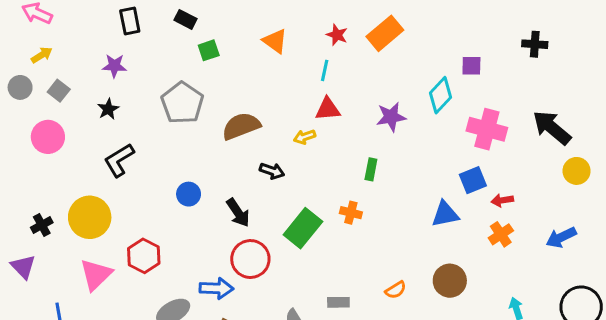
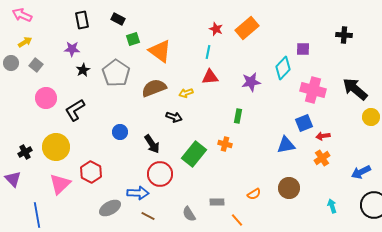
orange triangle: (275, 41) -> (160, 51), moved, size x1.4
black star: (108, 109) -> (83, 70), moved
pink circle: (48, 137) -> (46, 98), moved
yellow arrow: (304, 137) -> (186, 93), moved
blue arrow: (561, 237) -> (361, 172), moved

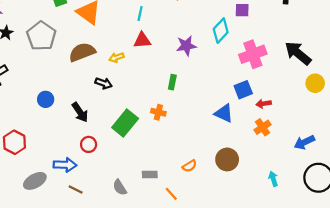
pink cross: (313, 90) -> (253, 54), turned -35
blue triangle: (286, 145) -> (224, 113), turned 36
red circle: (160, 174) -> (89, 144), size x0.6

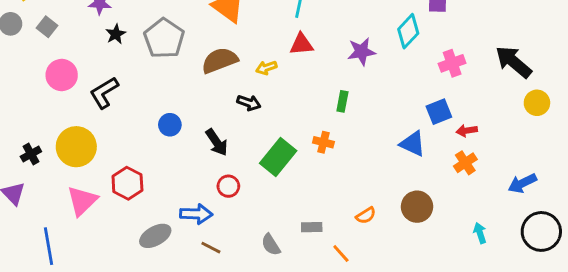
pink cross: (253, 54) -> (452, 63), size x0.7

